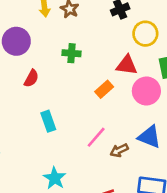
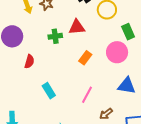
red triangle: (127, 65) -> (77, 27), moved
brown arrow: (119, 150) -> (106, 114), moved

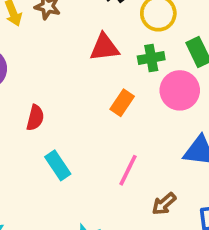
green cross: (55, 36) -> (151, 58), moved
red semicircle: (29, 62) -> (35, 118), moved

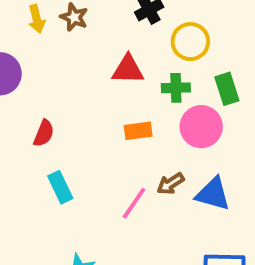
orange rectangle: (122, 103) -> (138, 131), turned 40
brown arrow: (164, 204) -> (170, 184), moved

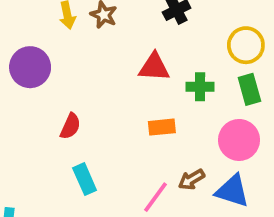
yellow circle: (190, 42) -> (246, 45), moved
pink circle: (201, 127) -> (239, 140), moved

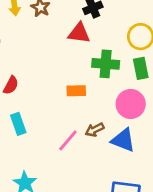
red triangle: (154, 67) -> (79, 33), moved
green cross: (200, 87) -> (106, 64), size x1.4

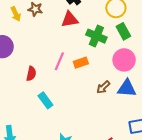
green cross: (106, 64) -> (96, 36), turned 36
pink line: (68, 140) -> (59, 61), moved

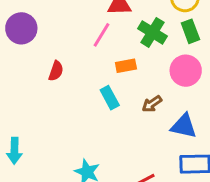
pink line: (59, 61) -> (101, 35), moved
blue triangle: (127, 88) -> (184, 126), moved
cyan rectangle: (45, 100) -> (110, 98), moved

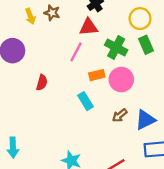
pink circle: (186, 71) -> (121, 80), moved
brown arrow: (152, 104) -> (120, 115), moved
blue triangle: (184, 126) -> (145, 120), turned -35

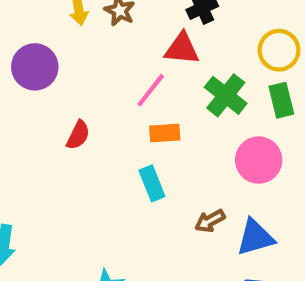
orange rectangle: (97, 75) -> (165, 133), moved
pink circle: (121, 80) -> (259, 160), moved

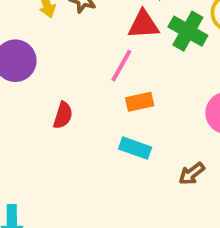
green cross: (226, 95) -> (188, 31), moved
cyan rectangle: (152, 183) -> (135, 148), turned -40

